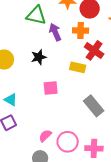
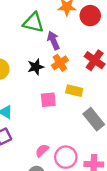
orange cross: (81, 30) -> (60, 63), moved, turned -35
yellow rectangle: (78, 67) -> (74, 91), moved

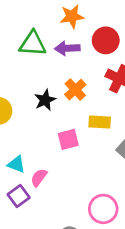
red circle: (90, 16) -> (106, 40), moved
purple arrow: (53, 40) -> (67, 48), moved, turned -60
pink semicircle: (42, 150) -> (39, 178), moved

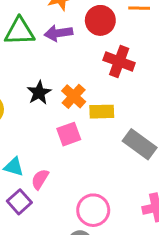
orange cross: (75, 90) -> (74, 96), moved
pink circle: (103, 209) -> (93, 210), moved

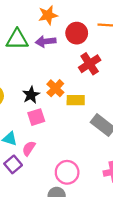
red cross: (119, 62) -> (90, 64), turned 35
black star: (39, 93) -> (31, 95), moved
pink square: (69, 134) -> (36, 117), moved

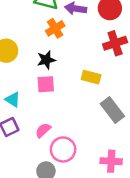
orange cross: (55, 88) -> (55, 28), moved
pink semicircle: (29, 148) -> (43, 130), moved

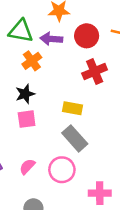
gray rectangle: (112, 110) -> (75, 138), moved
pink circle: (63, 149) -> (62, 170), moved

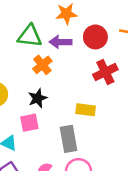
pink square: (27, 119) -> (29, 123), moved
gray rectangle: (75, 138) -> (68, 139), moved, turned 35

